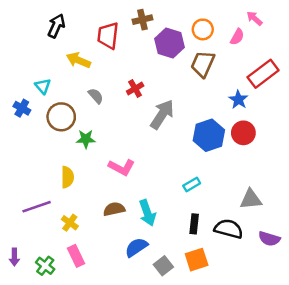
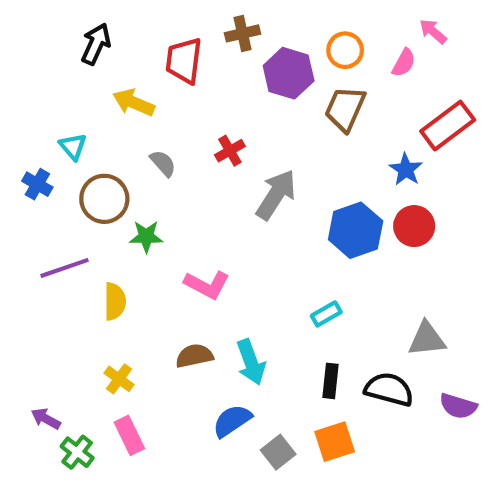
purple line: (37, 207) -> (65, 268), moved
purple arrow: (14, 257) -> (46, 419), moved, turned 119

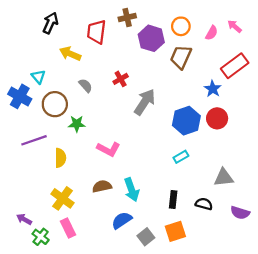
pink arrow: (433, 31) -> (235, 26), moved
blue cross: (37, 184) -> (20, 96), size x1.5
cyan rectangle: (326, 314) -> (181, 157), moved
yellow cross: (119, 379) -> (62, 198), size x1.5
black semicircle: (389, 389) -> (204, 204), size x0.7

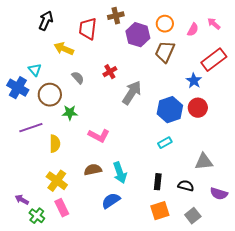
gray square: (146, 237) -> (193, 216), moved

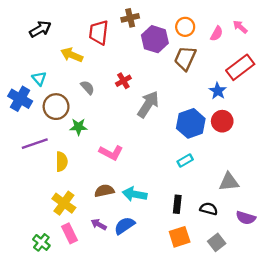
black arrow: (46, 21) -> (40, 29), moved, turned 36
cyan arrow: (120, 173) -> (135, 194), turned 120
purple arrow: (22, 200) -> (99, 224), moved

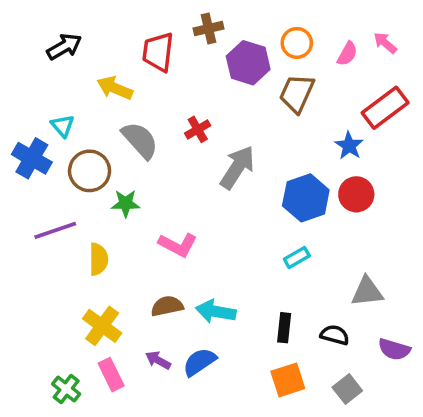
gray semicircle: (87, 87) -> (140, 140), size x1.6

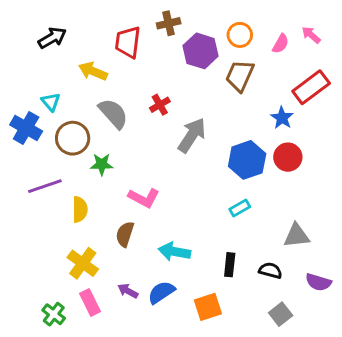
brown semicircle: (167, 306) -> (125, 234), moved, turned -60
orange square: (288, 380) -> (208, 307), moved

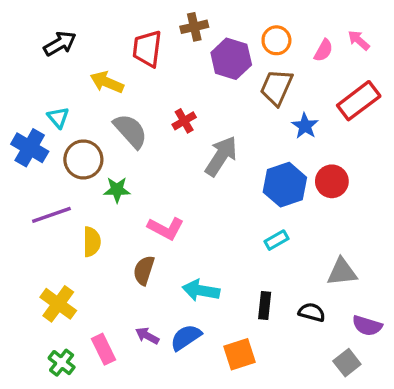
blue star: (282, 118) -> (305, 126), moved
yellow cross: (83, 263) -> (58, 304), moved
gray square: (281, 314) -> (347, 363), moved

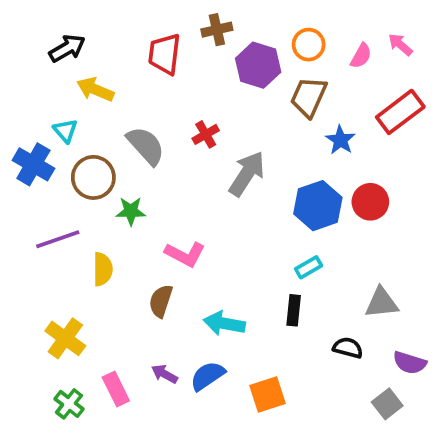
yellow arrow: (107, 82) -> (95, 89), moved
black rectangle: (265, 306) -> (294, 310), moved

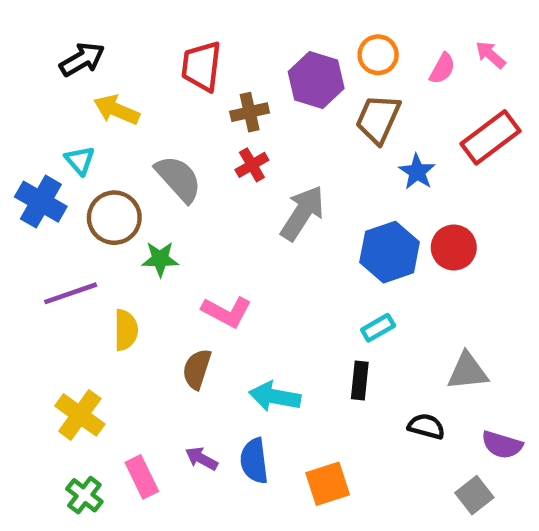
brown cross: (217, 30) -> (250, 112), moved
blue semicircle: (208, 376) -> (254, 461), turned -63

